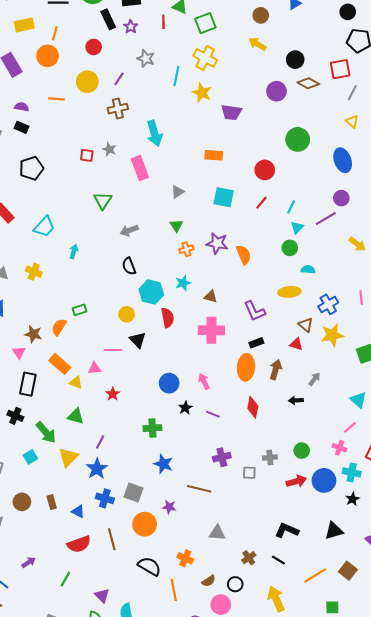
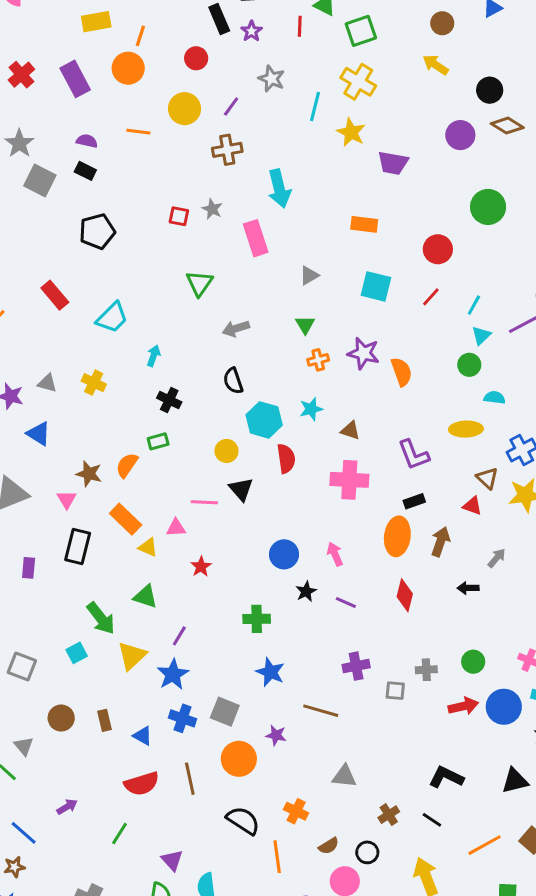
black cross: (15, 416) -> (169, 400), moved

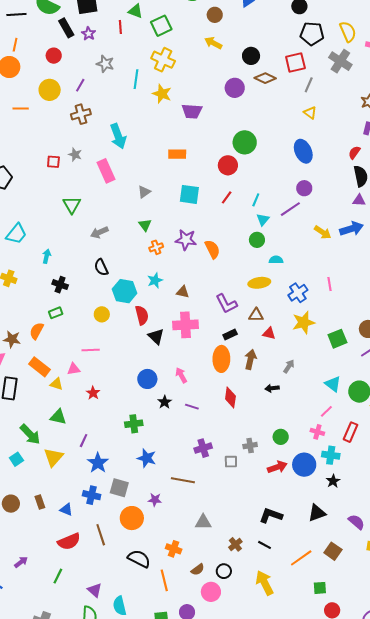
green circle: (488, 207) -> (245, 142), moved
brown triangle: (487, 478) -> (256, 315), moved, turned -35
black triangle: (241, 489) -> (156, 336), moved
blue star: (173, 674) -> (98, 463), moved

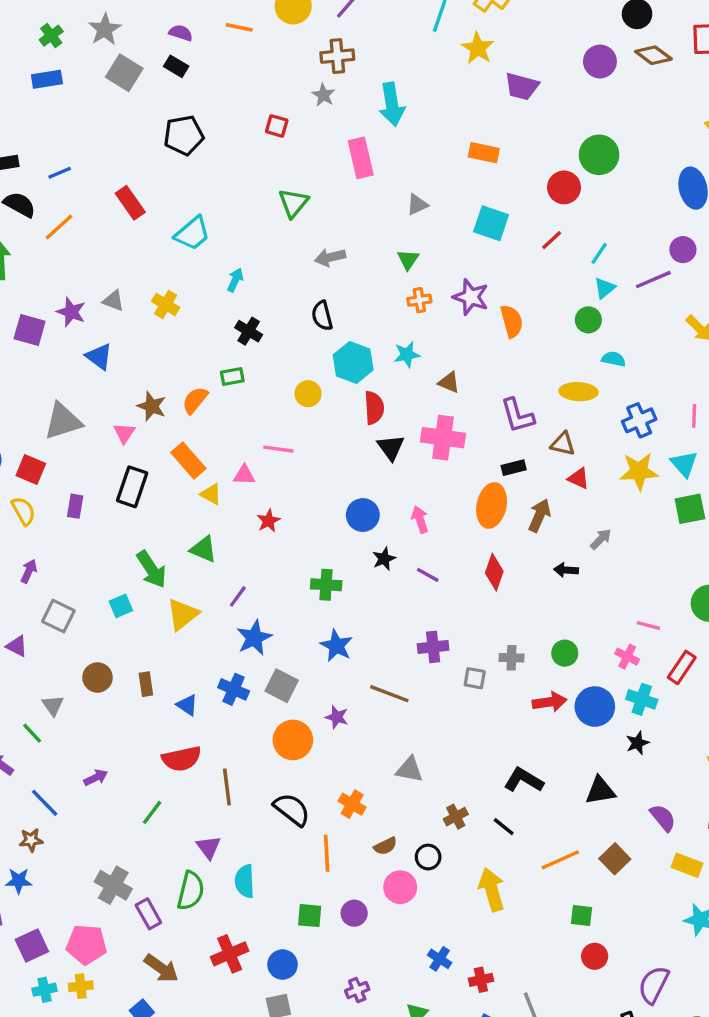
gray star: (75, 155) -> (323, 95), moved
cyan triangle: (333, 384) -> (684, 464), moved
pink line: (326, 411) -> (648, 626), turned 48
brown line: (101, 535) -> (227, 787), moved

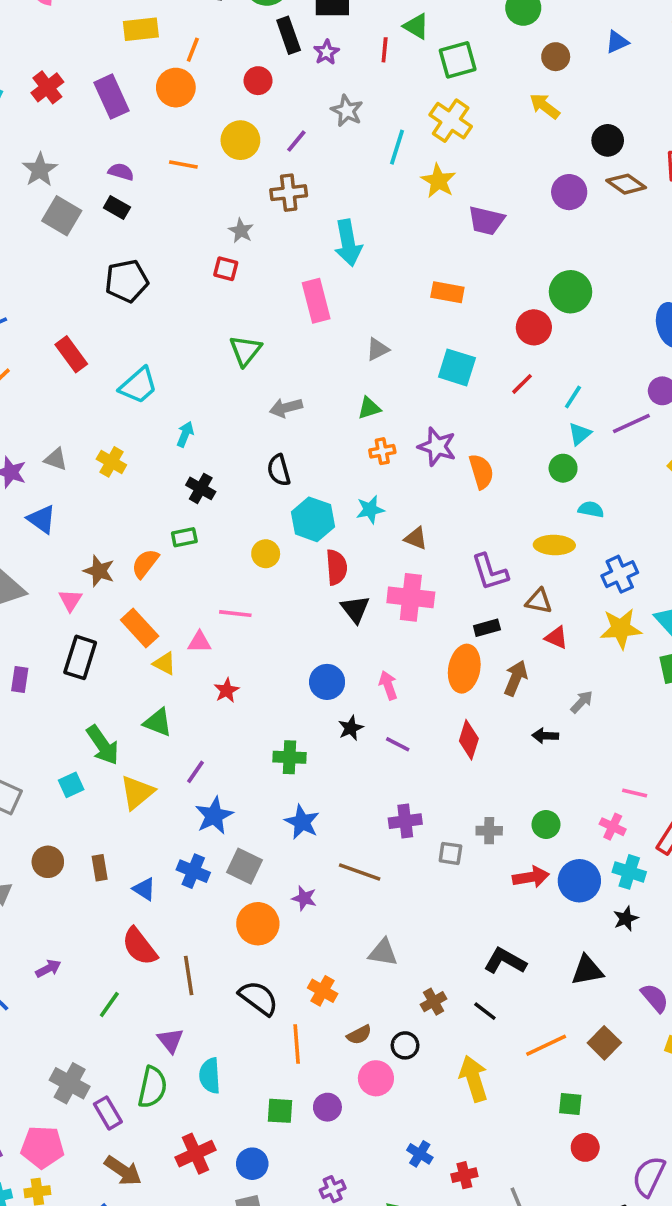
gray star: (323, 95) -> (241, 231), moved
green triangle: (408, 260) -> (369, 408), turned 40
red semicircle: (182, 759) -> (139, 946), turned 66

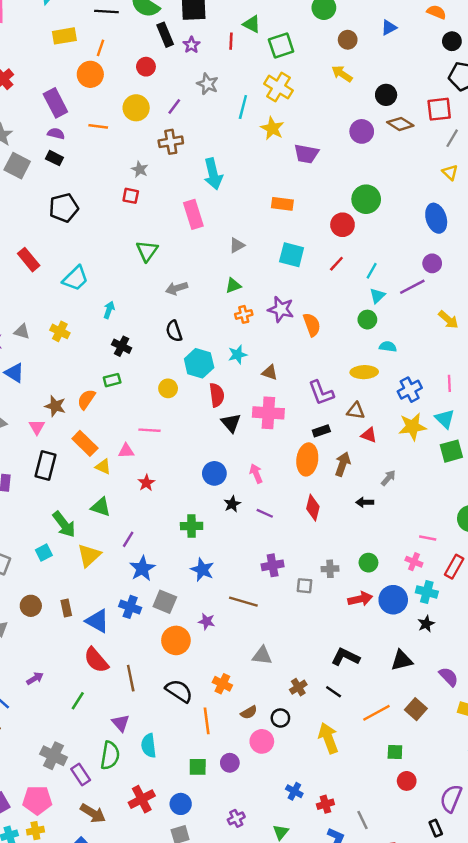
purple rectangle: (111, 97) -> (55, 103), moved
blue triangle: (144, 889) -> (97, 621), size x1.5

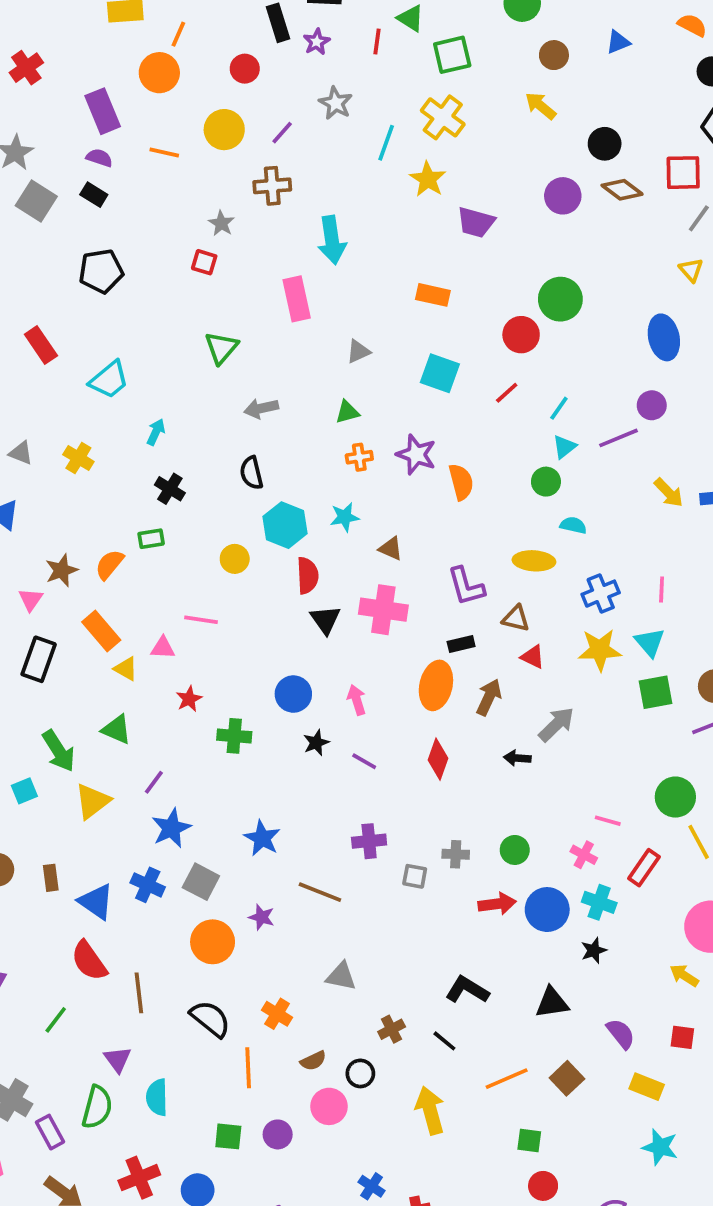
brown star: (55, 406) -> (61, 570), turned 30
gray arrow: (388, 478) -> (556, 724), size x1.5
green cross: (192, 526) -> (234, 736), moved

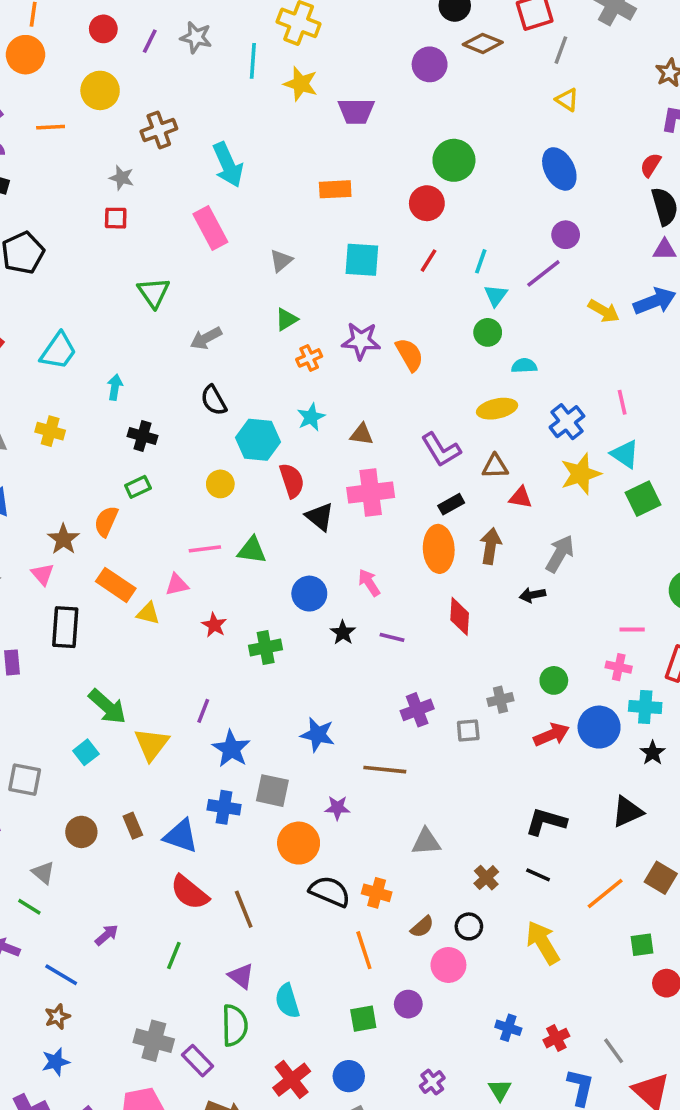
purple line: (282, 133) -> (150, 41), moved
green triangle: (117, 729) -> (252, 550), moved
black semicircle: (210, 1019) -> (330, 891), moved

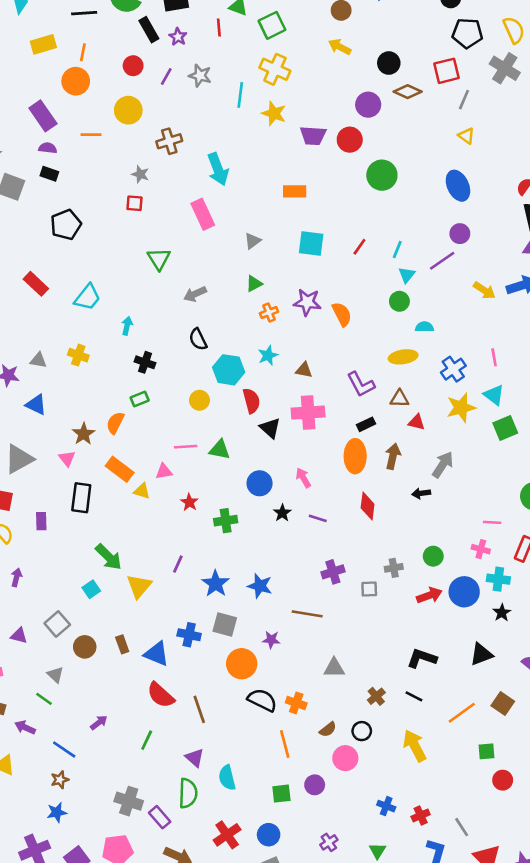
red circle: (427, 203) -> (350, 140), moved
blue star: (231, 749) -> (216, 584), moved
gray square: (25, 780) -> (57, 624), moved, turned 35

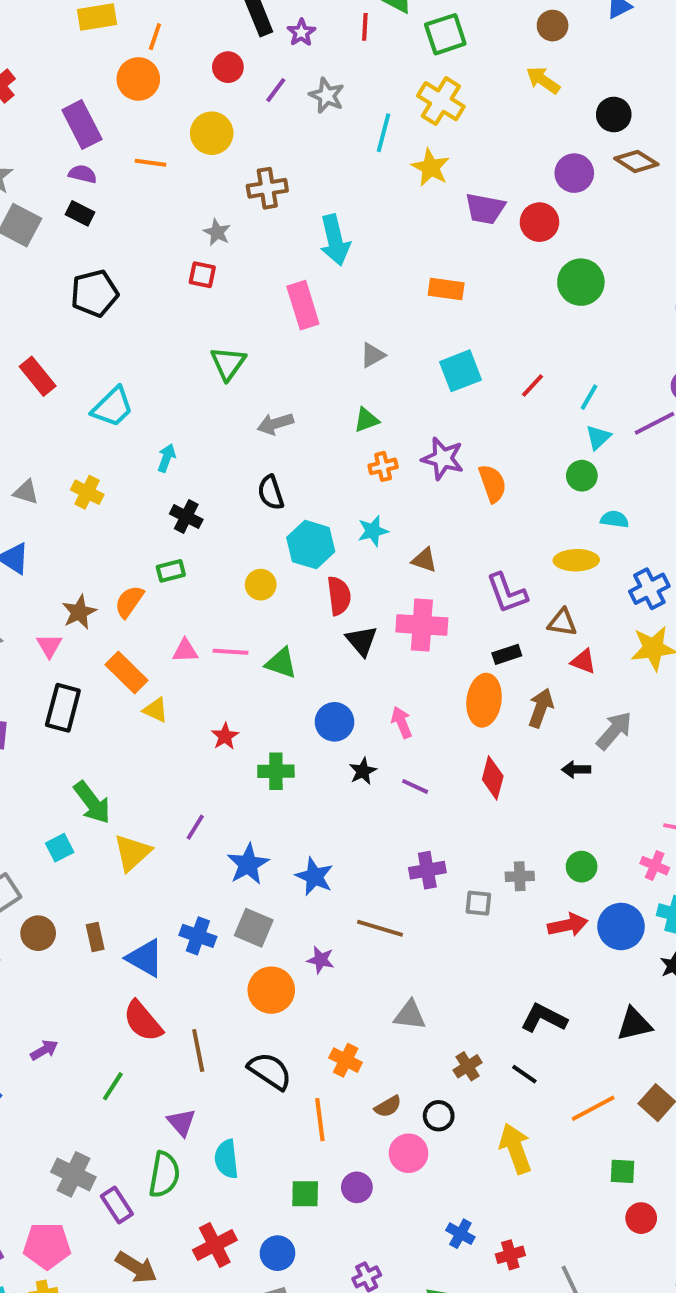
cyan square: (311, 243) -> (460, 371), turned -36
pink triangle: (164, 471) -> (185, 651), moved
black semicircle: (262, 700) -> (270, 1071), moved

